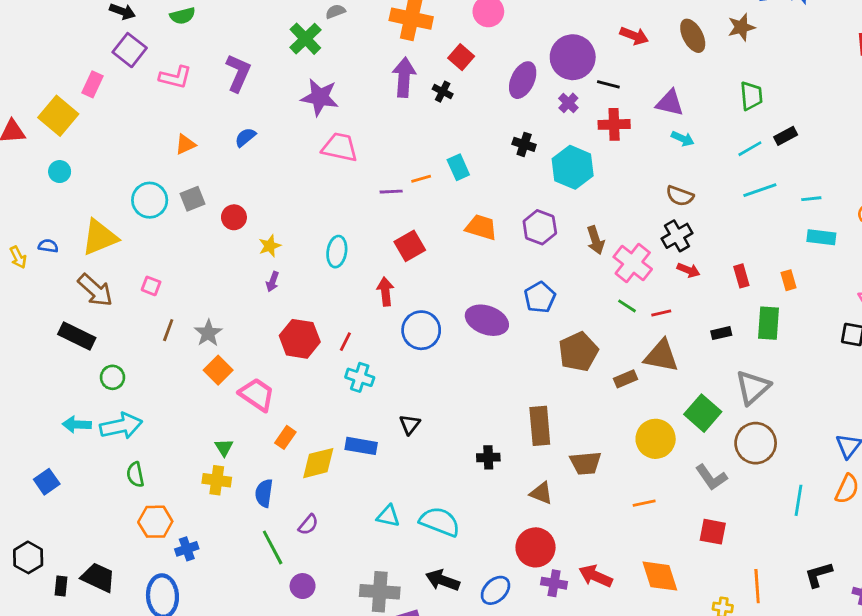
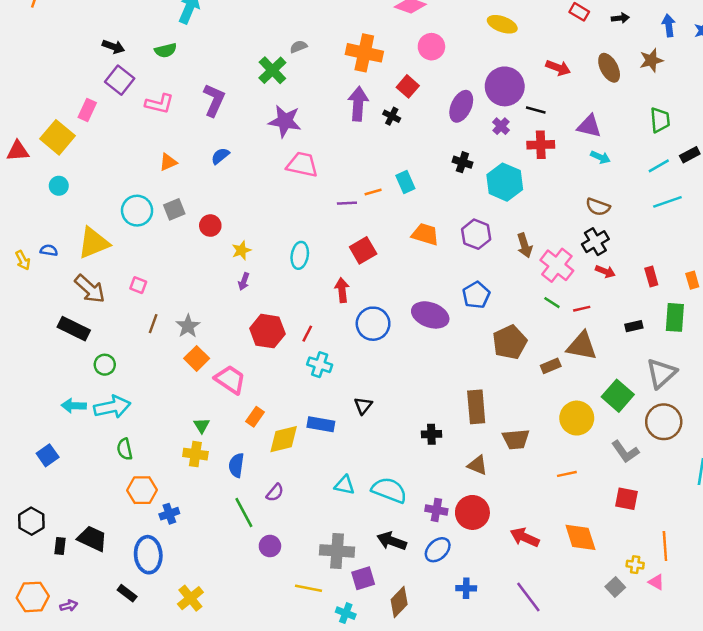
purple cross: (554, 583) -> (436, 510), moved

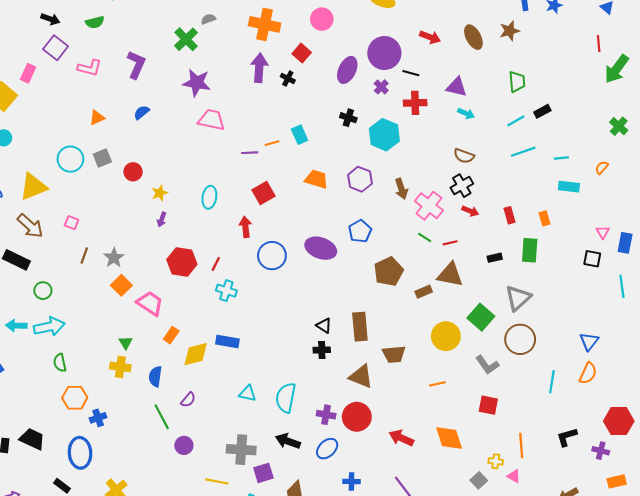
black triangle: (363, 406) -> (324, 326), moved, turned -35
brown triangle: (477, 465) -> (361, 376), size x1.4
cyan semicircle: (389, 490) -> (286, 398), turned -100

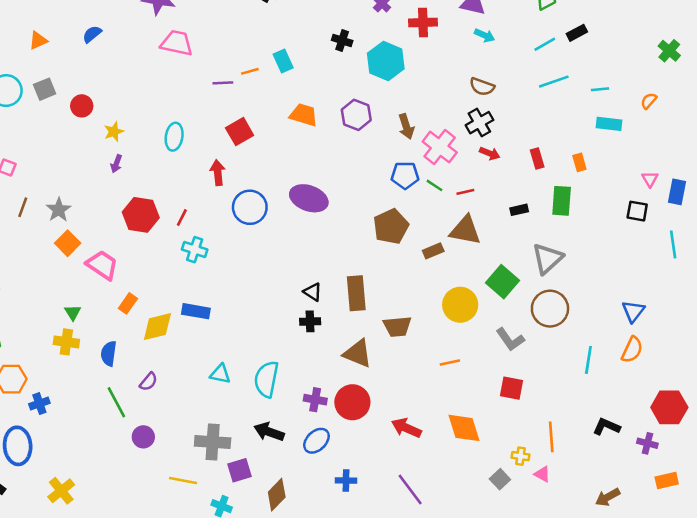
blue pentagon: (360, 231) -> (405, 175), moved, turned 30
black L-shape: (567, 437) -> (606, 427), turned 40

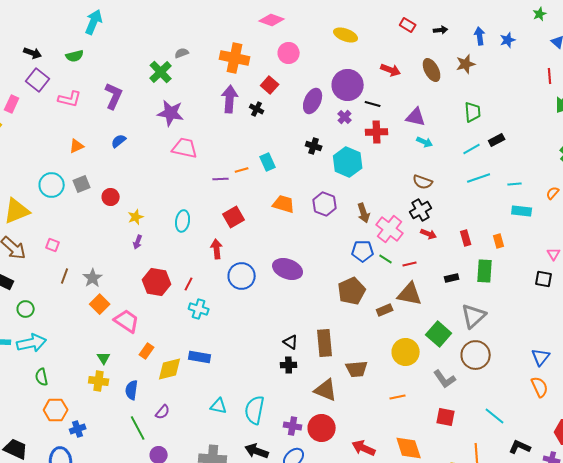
orange semicircle: (632, 350) -> (540, 387), turned -50
cyan line: (588, 360) -> (495, 416), moved, turned -60

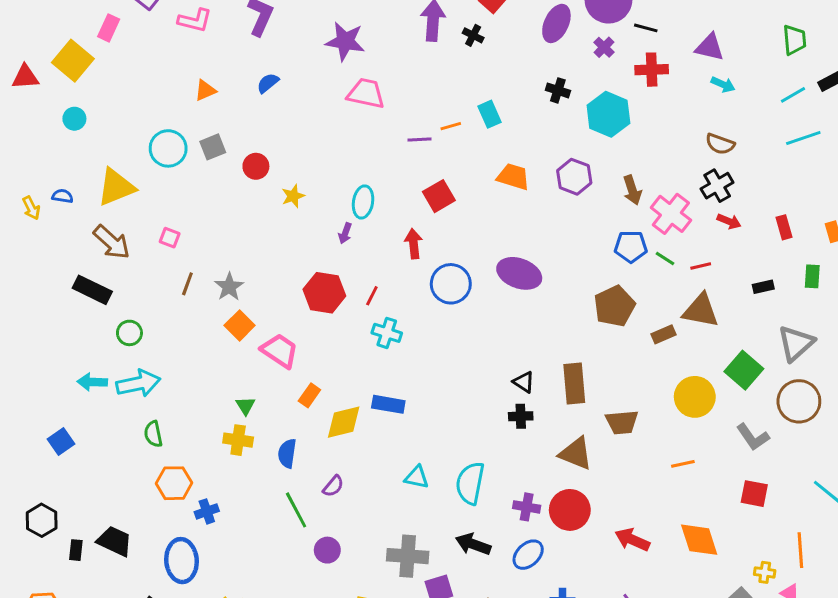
purple arrow: (138, 242) -> (345, 233), moved
green rectangle: (485, 271) -> (812, 276), size x0.7

